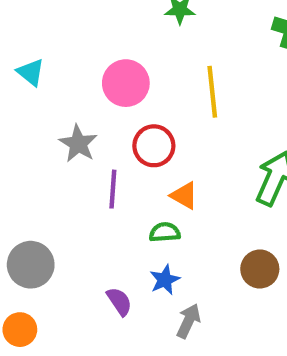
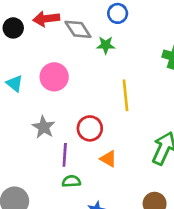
pink circle: (126, 83) -> (54, 77), moved
green semicircle: (165, 232) -> (71, 181), moved

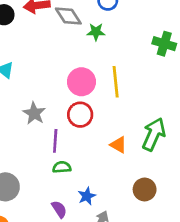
pink circle: (54, 77) -> (81, 82), moved
orange triangle: (108, 159) -> (118, 145), moved

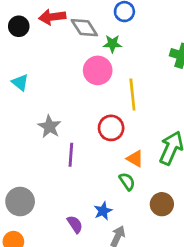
pink circle: (81, 82) -> (98, 70), moved
red circle: (80, 115) -> (111, 128), moved
green semicircle: (62, 167) -> (127, 181), moved, turned 60

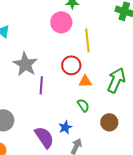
gray star: (50, 127) -> (25, 64), size x1.4
orange triangle: (135, 159) -> (85, 81), moved, turned -32
purple semicircle: (75, 224) -> (44, 137), size x1.6

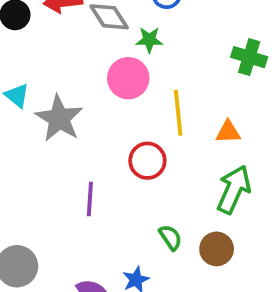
gray star: (25, 64) -> (59, 118), moved
orange triangle: (85, 81) -> (228, 132), moved
brown circle: (109, 122) -> (217, 249), moved

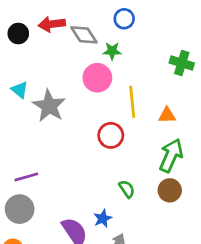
purple line: (90, 199) -> (26, 177), moved, turned 70
brown circle: (217, 249) -> (170, 190), moved

